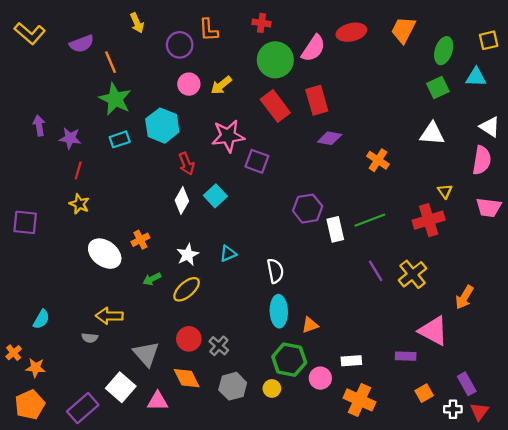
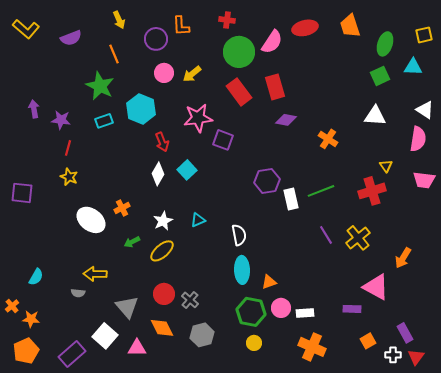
orange trapezoid: (403, 30) -> (350, 26), turned -45
orange line: (110, 62) -> (114, 54), moved
pink circle: (320, 378) -> (281, 308), moved
yellow circle: (272, 388) -> (254, 343), moved

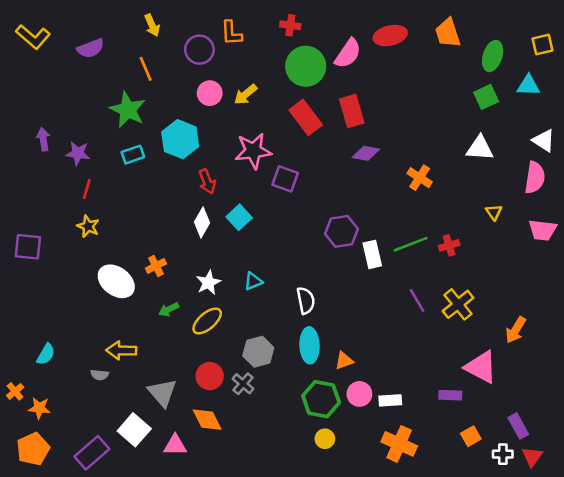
red cross: (372, 191) -> (449, 245), moved, size x0.6
gray hexagon: (202, 335) -> (258, 352), moved

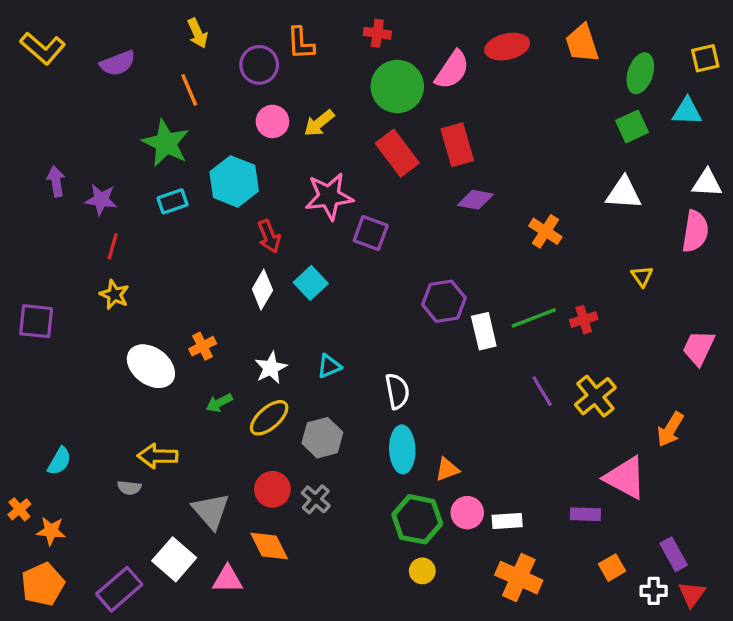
white triangle: (544, 140) -> (707, 183), turned -30
pink trapezoid: (543, 230) -> (699, 348), moved, turned 108
gray hexagon: (258, 352) -> (322, 438), moved

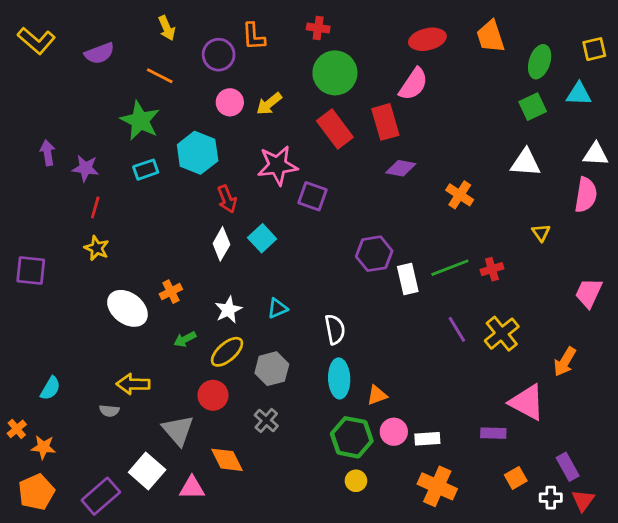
pink semicircle: (452, 70) -> (413, 84), moved
orange line: (189, 90) -> (160, 76), turned -40
red circle: (272, 489) -> (213, 395), moved

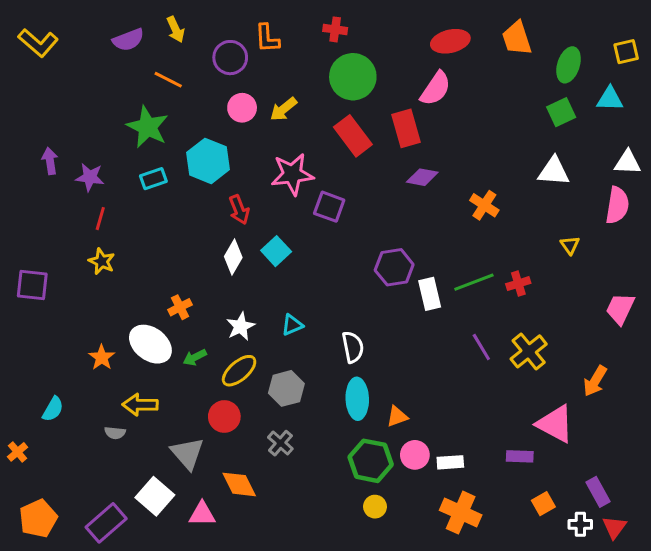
purple semicircle: (99, 53) -> (128, 40), moved
white ellipse: (127, 308) -> (150, 344), moved
orange star: (43, 447) -> (102, 357), moved, turned 30

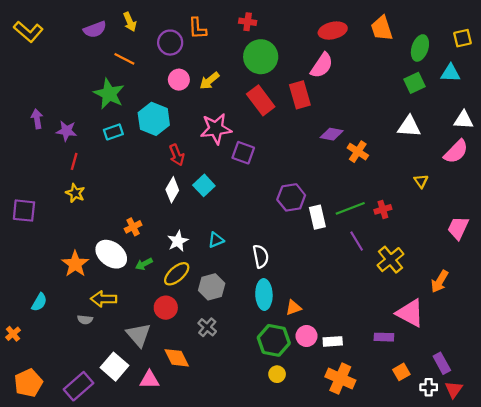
purple diamond: (422, 177) -> (332, 134), moved
pink semicircle: (617, 205) -> (456, 152), turned 36
purple line: (481, 347) -> (357, 241), moved
orange star: (102, 357) -> (75, 264), size x1.4

